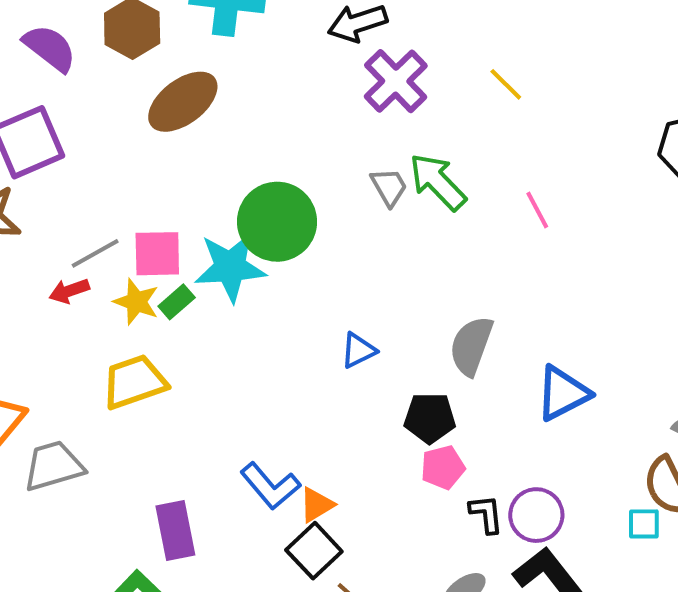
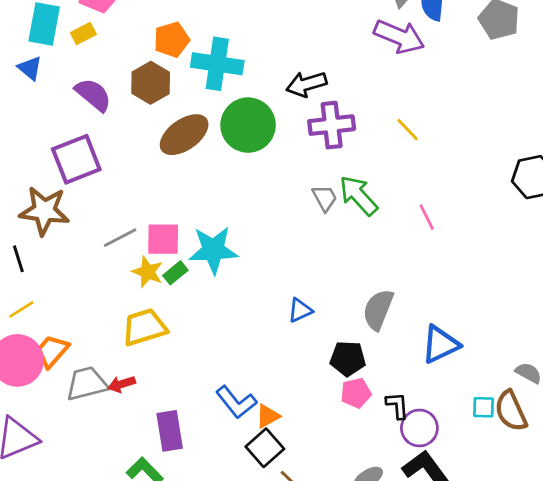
purple cross: (396, 81) -> (332, 125), turned 36
green circle: (277, 222) -> (248, 125), moved
red arrow: (69, 291) -> (122, 384), moved
black L-shape: (486, 514) -> (397, 406), moved
cyan square: (644, 524) -> (483, 407), moved

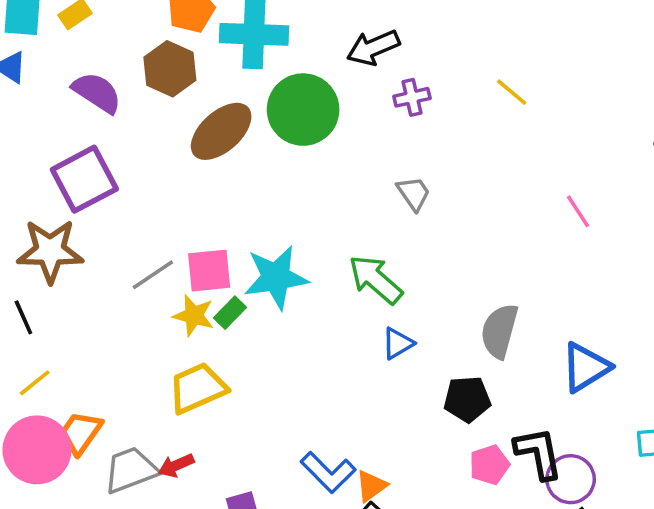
purple cross: (332, 125) -> (412, 97), size x0.6
green arrow: (358, 196) -> (376, 279), moved
pink line: (427, 217) -> (578, 211), moved
pink pentagon: (356, 393) -> (489, 465), moved
black L-shape: (397, 406) -> (539, 453), size x1.5

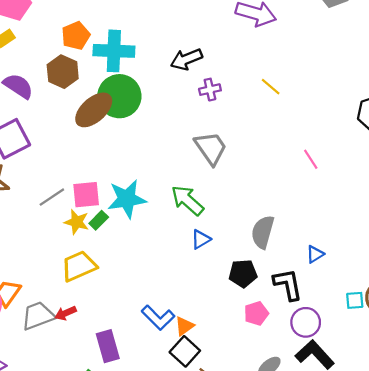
green circle: (303, 110) -> (119, 96), moved
gray trapezoid: (414, 193) -> (211, 148), size x1.6
blue triangle: (586, 367) -> (315, 254), size x0.6
black L-shape: (539, 453) -> (288, 284), moved

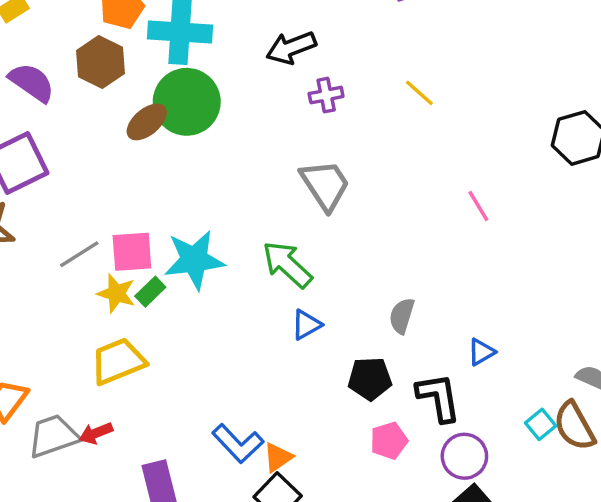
brown ellipse: (94, 110) -> (147, 122), size x0.7
gray semicircle: (263, 232) -> (402, 316), size x0.7
cyan square: (355, 300) -> (541, 424), turned -36

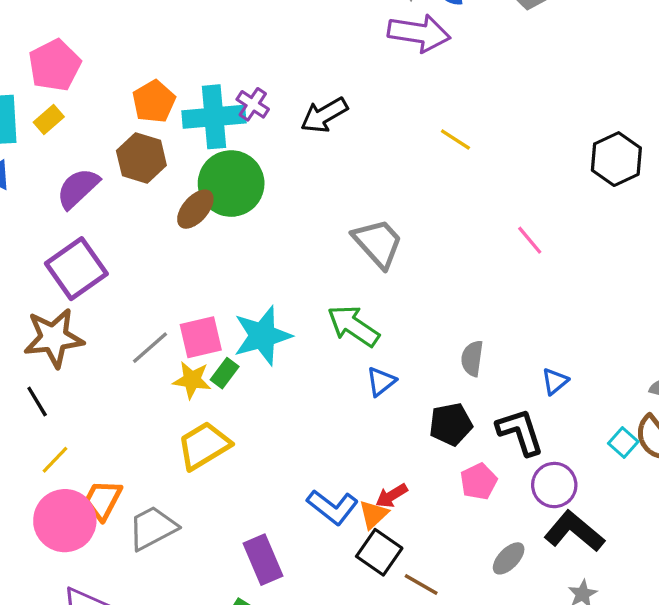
purple semicircle: (32, 82) -> (78, 188), turned -69
purple cross: (326, 95) -> (253, 104), moved, turned -36
red arrow: (96, 433) -> (392, 496), moved

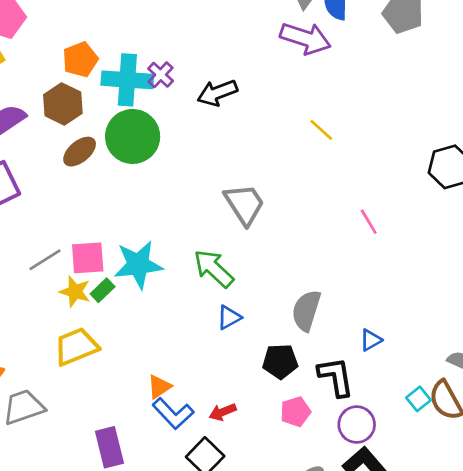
brown ellipse: (195, 209) -> (80, 152), moved
gray semicircle: (472, 358) -> (306, 311), size x1.4
orange triangle: (373, 514) -> (159, 387), moved

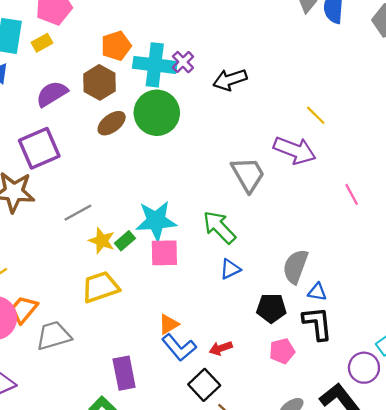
purple arrow: (305, 38) -> (295, 150), moved
pink square: (88, 258) -> (164, 253), moved
blue triangle: (371, 340) -> (317, 292), moved, turned 36
purple circle: (357, 425) -> (364, 368), moved

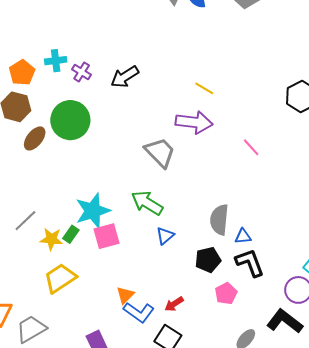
cyan cross: (155, 65) -> (56, 61), moved, size x0.6

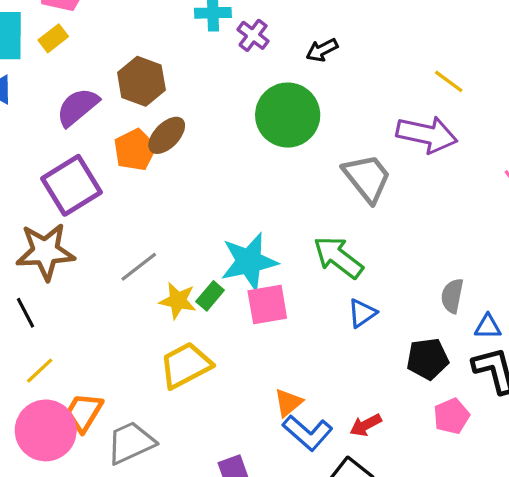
orange pentagon: (22, 73) -> (135, 150), moved
black arrow: (125, 77) -> (322, 50), size x0.7
green circle: (70, 120) -> (288, 115), moved
gray semicircle: (219, 220) -> (452, 296), size x0.7

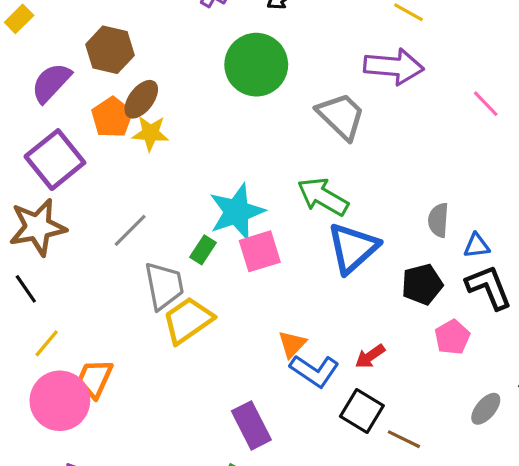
yellow star: (178, 301) -> (150, 133), moved
blue triangle: (362, 313) -> (353, 248), size x1.8
gray trapezoid: (131, 443) -> (164, 286), moved, turned 111

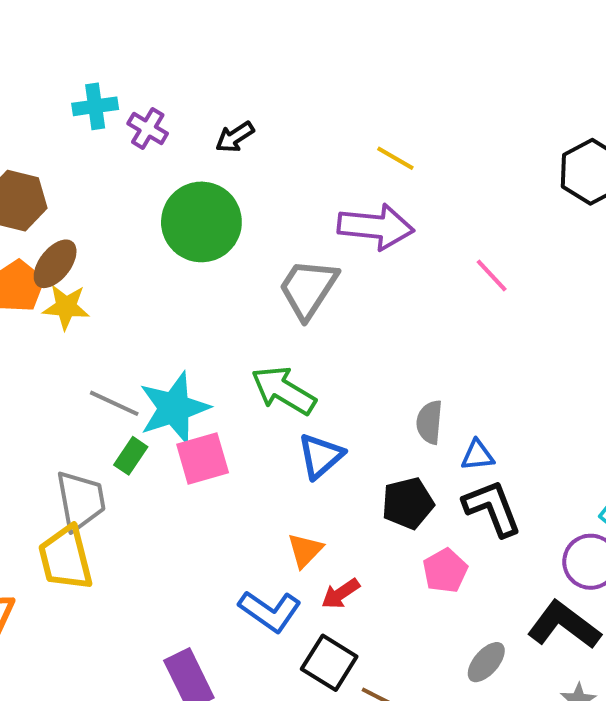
gray trapezoid: (341, 116) -> (308, 289), turned -102
gray line: (130, 230) -> (114, 403), moved, turned 69
blue triangle: (353, 248) -> (321, 456), size x0.7
yellow trapezoid: (188, 320) -> (65, 558), moved, turned -70
orange triangle: (292, 344) -> (305, 550), moved

